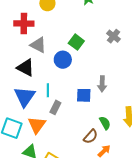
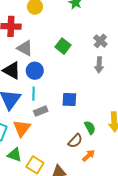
blue circle: (63, 60) -> (35, 71), moved
gray arrow: (102, 84) -> (99, 65), moved
gray rectangle: (55, 107) -> (41, 111), turned 40

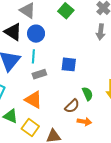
orange triangle: (22, 128) -> (33, 100), moved, turned -42
orange arrow: (89, 156) -> (84, 122), turned 48

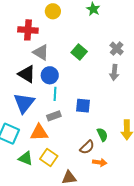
cyan line: (33, 56) -> (55, 94), moved
orange triangle: (33, 100) -> (39, 133), moved, turned -30
yellow square: (30, 128) -> (49, 158), moved

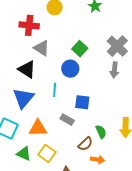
gray cross: (117, 49) -> (117, 46), size x1.5
blue circle: (50, 75) -> (70, 69), moved
gray rectangle: (54, 116) -> (67, 120), moved, turned 48

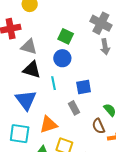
black triangle: (27, 69) -> (32, 70), moved
gray rectangle: (67, 120) -> (74, 108), turned 48
brown semicircle: (85, 144) -> (98, 126), turned 126

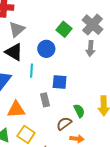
green square: (66, 36) -> (64, 29), moved
gray triangle: (29, 47) -> (17, 29), turned 48
brown semicircle: (98, 126) -> (64, 124), turned 63

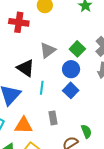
gray triangle: (17, 29) -> (48, 50), moved
blue circle: (46, 49) -> (71, 69), moved
blue square: (60, 82) -> (71, 90), moved, turned 35

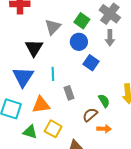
black triangle: (26, 68) -> (34, 48), turned 36
cyan line: (42, 88) -> (53, 74), moved
blue square: (71, 90) -> (91, 63), moved

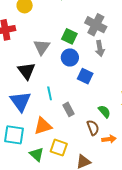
brown semicircle: (90, 115) -> (93, 128), turned 119
green triangle: (30, 132) -> (37, 154), turned 35

